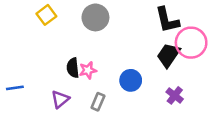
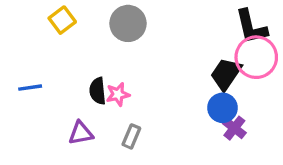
black L-shape: (167, 20) -> (251, 27), moved
blue circle: (131, 80) -> (222, 108), moved
blue line: (15, 88) -> (30, 88), moved
purple triangle: (60, 99) -> (81, 133), turned 30

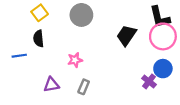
black trapezoid: (226, 74) -> (126, 35), moved
black semicircle: (98, 91) -> (39, 39), moved
blue circle: (222, 108) -> (163, 69), moved

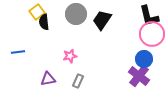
black trapezoid: (126, 35) -> (102, 20), moved
black semicircle: (39, 39) -> (44, 22), moved
blue circle: (163, 69) -> (144, 59), moved
purple cross: (149, 81) -> (139, 76), size x1.5

